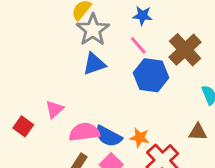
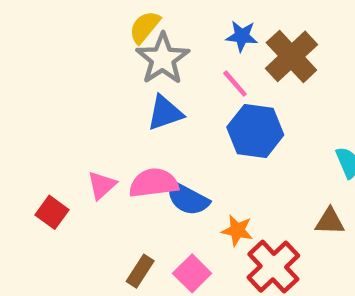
brown cross: (185, 50) -> (291, 56), moved
pink semicircle: (84, 132) -> (154, 183), moved
blue semicircle: (108, 136) -> (188, 199), moved

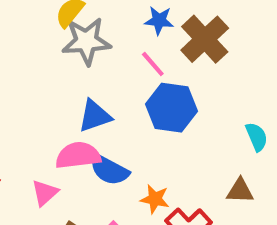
gray star: (163, 59) -> (86, 41), turned 30
blue triangle: (165, 113) -> (95, 116), moved
pink triangle: (102, 185) -> (45, 193), moved

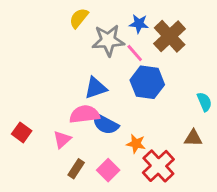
gray star: (86, 41) -> (108, 40), moved

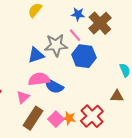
gray star: (108, 40) -> (56, 45), moved
blue triangle: (96, 88) -> (36, 55), moved
orange star: (136, 144) -> (69, 118), moved
brown rectangle: (76, 169) -> (33, 118), size x1.6

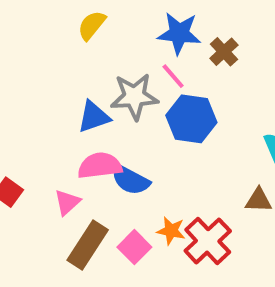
blue star: (78, 14) -> (179, 33), size x1.5
brown cross: (100, 23) -> (224, 52), size x0.6
orange star: (69, 118) -> (171, 231), moved

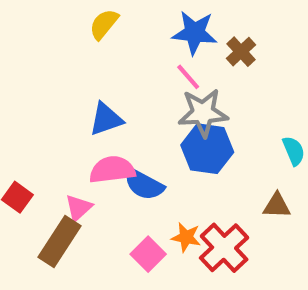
gray star: (134, 96) -> (203, 113), moved
blue hexagon: (191, 119) -> (207, 149), moved
brown rectangle: (88, 245) -> (60, 241), moved

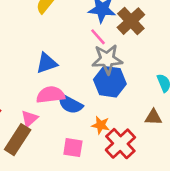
brown cross: (241, 52) -> (131, 21), size x1.5
orange star: (186, 237) -> (101, 125), moved
pink square: (148, 254) -> (73, 148), turned -36

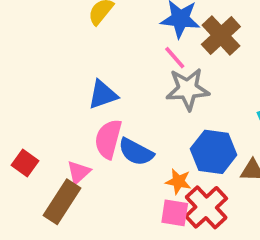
blue hexagon: (110, 82) -> (214, 152), moved
pink semicircle: (51, 95) -> (108, 139), turned -68
pink square: (73, 148) -> (175, 213), moved

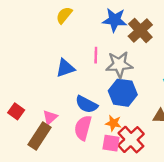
pink line: (175, 58) -> (96, 55), moved, turned 42
pink semicircle: (108, 139) -> (83, 128), moved
blue hexagon: (214, 152) -> (123, 93), moved

